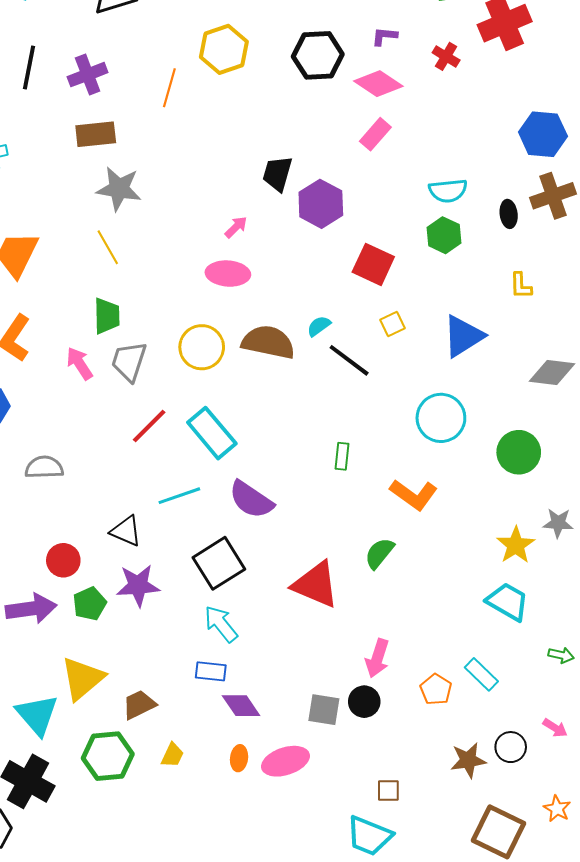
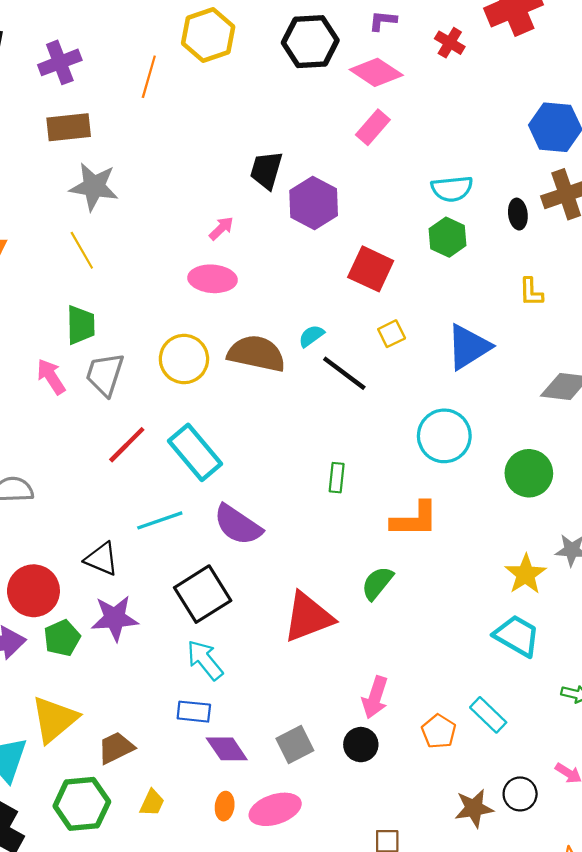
orange L-shape: (414, 495) -> (415, 519), turned -36
red circle: (63, 560) -> (33, 591), size x1.4
red triangle: (316, 585) -> (308, 617), turned -44
gray square: (324, 710) -> (295, 745), moved, turned -36

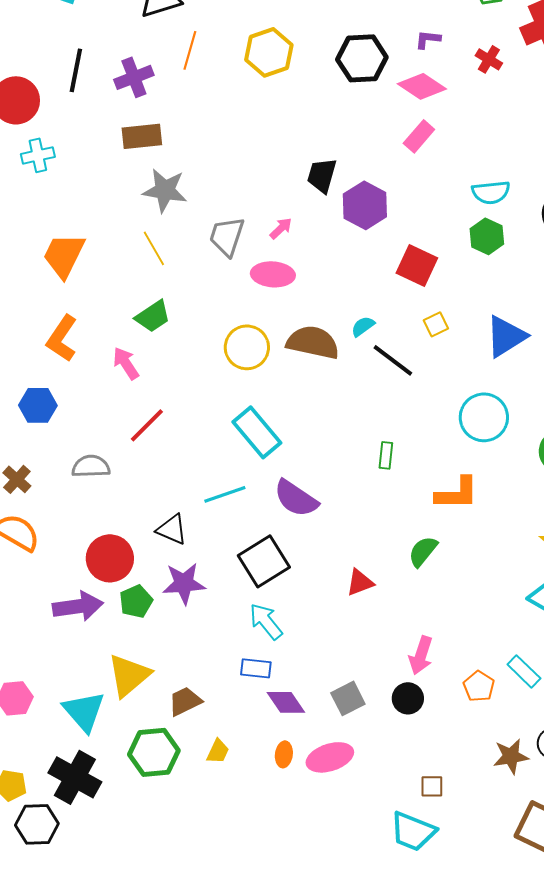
orange line: (149, 77) -> (190, 50), moved
green trapezoid: (81, 325) -> (153, 316), turned 57
gray trapezoid: (105, 374) -> (227, 236), moved
red line: (127, 445) -> (147, 425), moved
red triangle: (308, 617) -> (360, 582), size x0.6

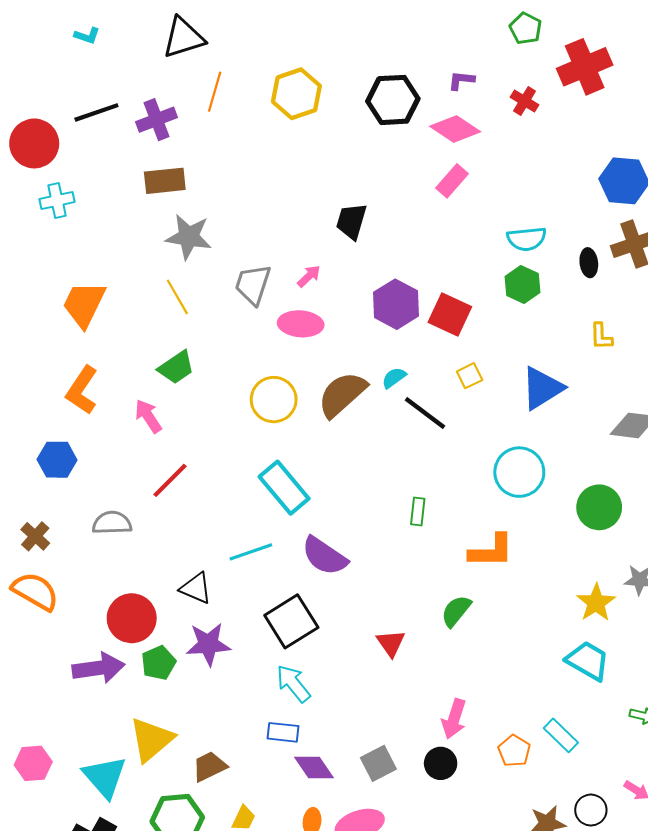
black line: (76, 70) -> (96, 112), turned 60
purple hexagon: (365, 205) -> (396, 304), moved
brown semicircle: (313, 342) -> (342, 394), turned -54
red triangle: (360, 582) -> (391, 643), turned -44

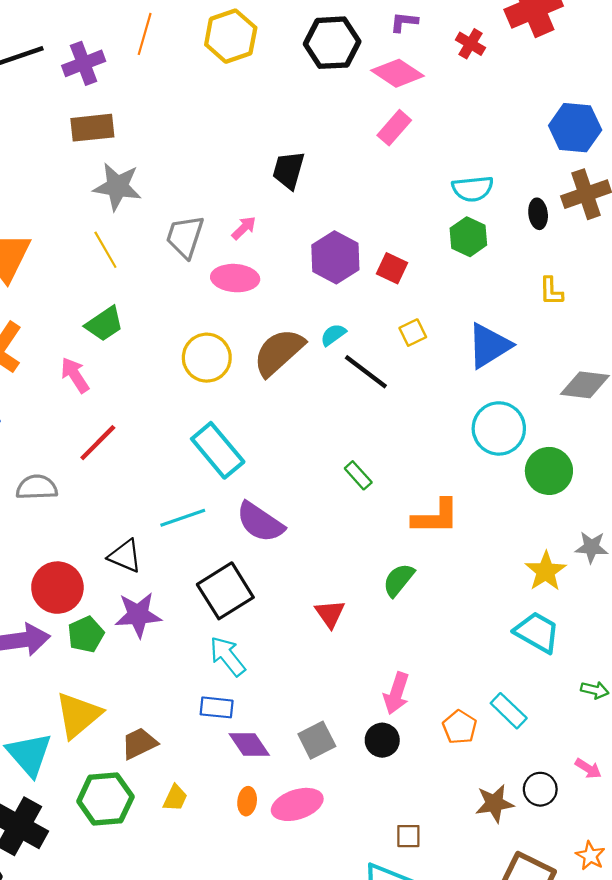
red square: (450, 315) -> (392, 268), size x0.7
cyan circle: (519, 472) -> (499, 428), moved
green rectangle: (418, 511) -> (358, 475), turned -48

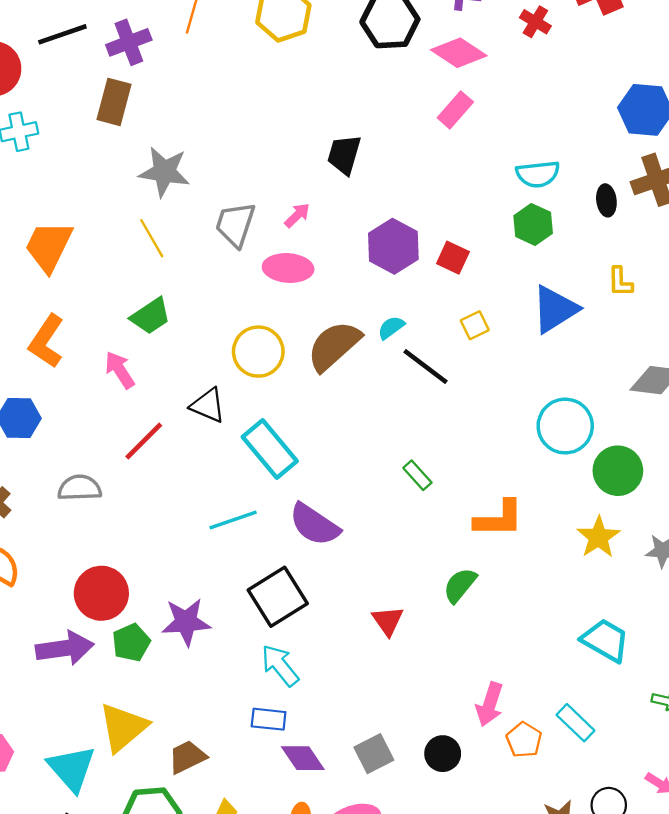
brown rectangle: (92, 128) -> (114, 102), moved, turned -69
blue triangle: (489, 346) -> (555, 309), moved
black triangle: (125, 556) -> (208, 405), moved
yellow star: (546, 571) -> (598, 537), moved
pink arrow: (396, 693) -> (490, 704), moved

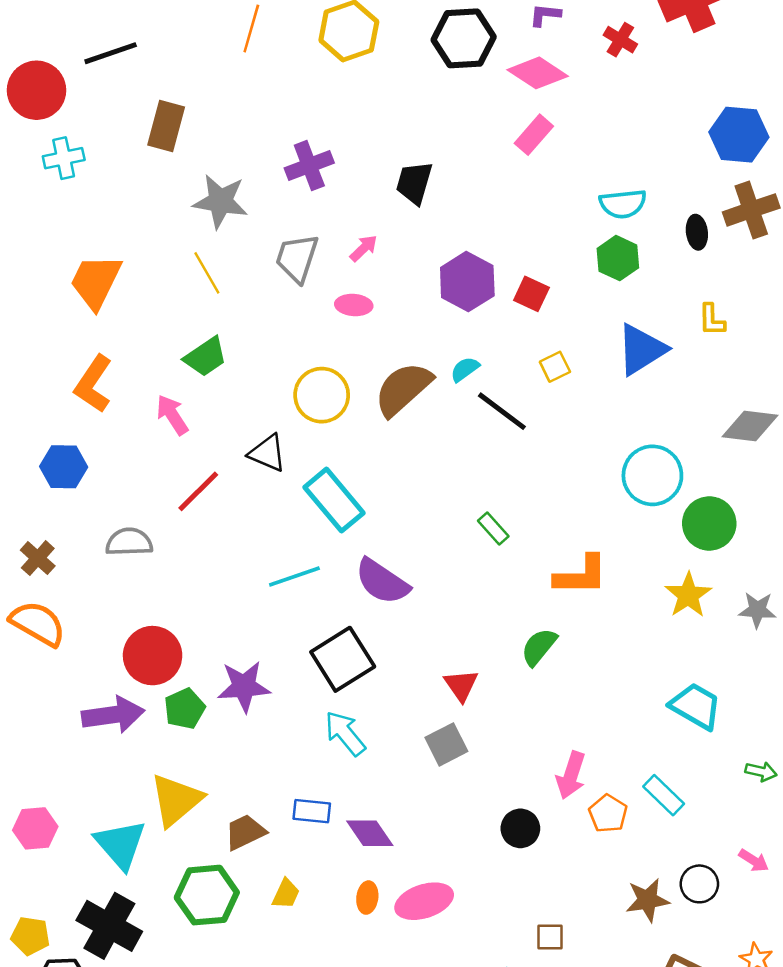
purple cross: (129, 42) -> (309, 166), moved
pink ellipse: (288, 268) -> (354, 305), size x0.7
blue rectangle: (269, 719) -> (312, 811), moved
gray square: (374, 754) -> (446, 744), moved

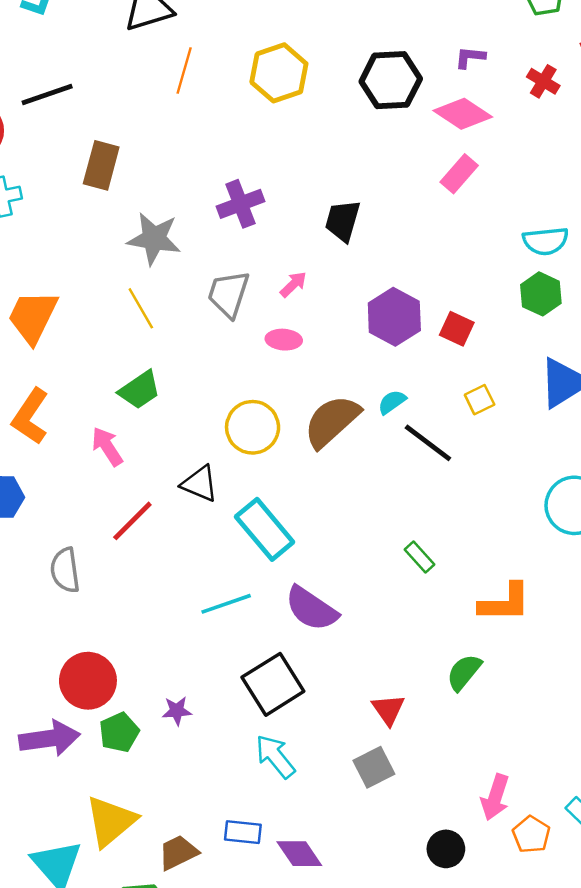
gray semicircle: (129, 542) -> (65, 570), turned -96
purple star: (244, 686) -> (177, 711), size x0.6

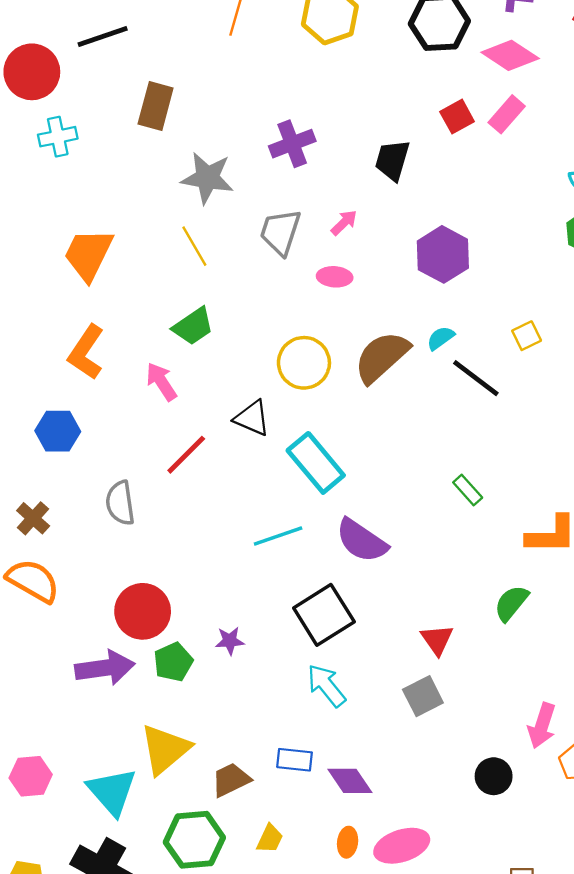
red square: (457, 329) -> (457, 117), moved, turned 36

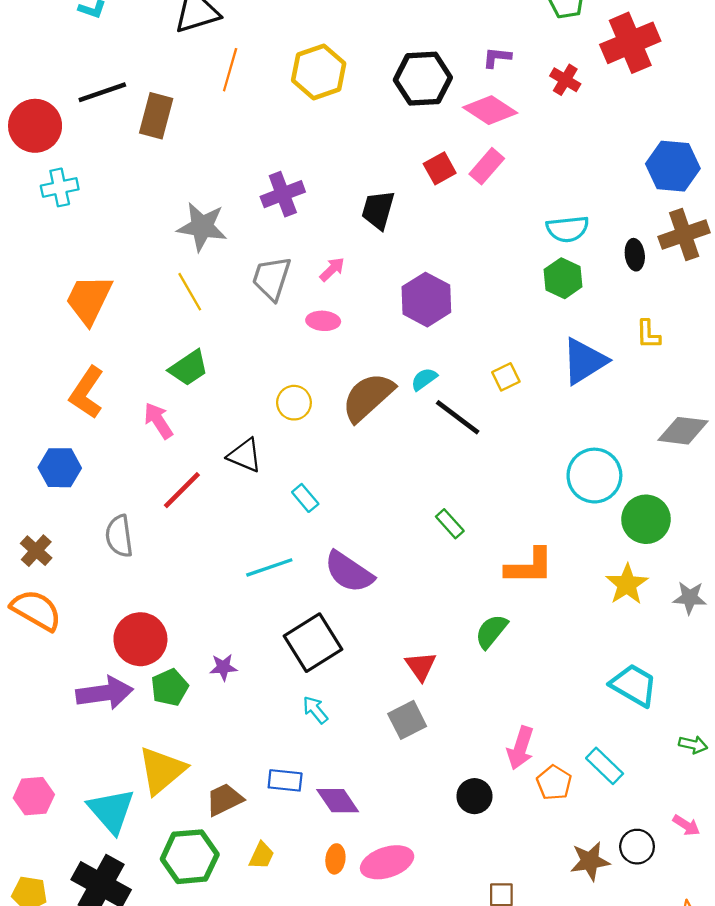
brown rectangle: (156, 106) -> (156, 116), moved
yellow circle: (304, 363) -> (294, 403), size x0.7
cyan rectangle: (316, 463) -> (305, 498), size x0.5
cyan arrow: (326, 686) -> (315, 710), size x0.7

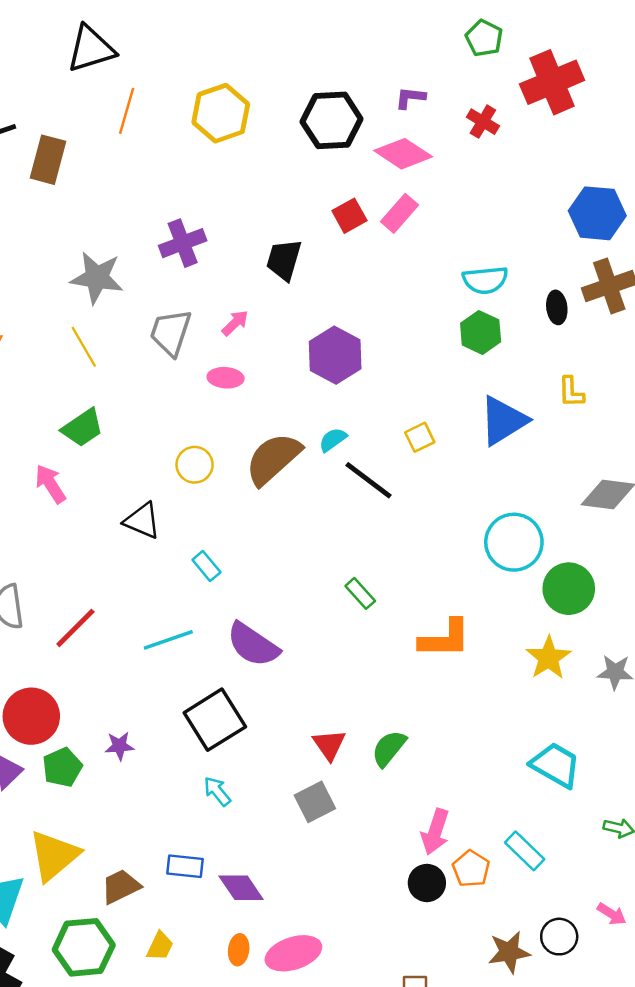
red line: (182, 490) -> (75, 628), moved
green semicircle: (491, 631) -> (389, 748), moved
black circle: (474, 796) -> (427, 883), moved

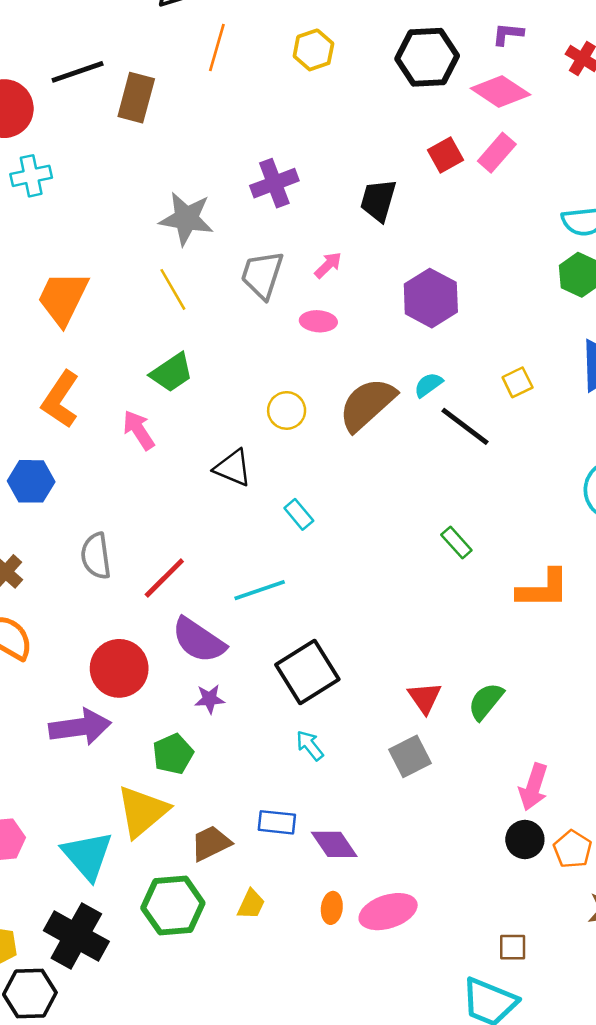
yellow hexagon: (221, 113) -> (313, 50), size x0.7
purple semicircle: (253, 645) -> (199, 640), moved
green pentagon: (62, 767) -> (173, 754), moved
orange pentagon: (471, 869) -> (573, 849), moved

